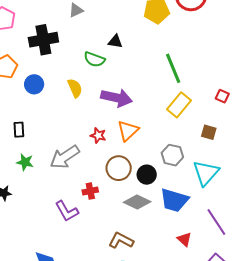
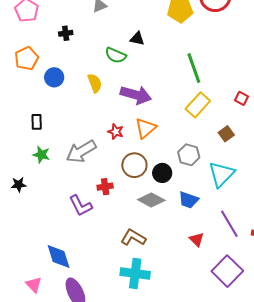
black cross: (43, 40) -> (66, 33), size x0.5
brown square: (209, 132) -> (226, 134), turned 35
blue trapezoid: (174, 200) -> (188, 200), size x0.7

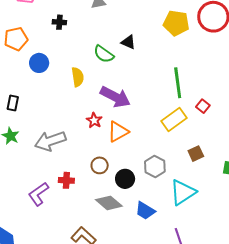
red square: (241, 98) -> (203, 106), moved
red star: (116, 132) -> (94, 120), moved
brown circle: (134, 165) -> (100, 165), size x0.7
purple L-shape: (81, 206) -> (38, 194), turned 70

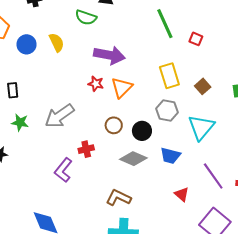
yellow semicircle: (78, 77) -> (57, 42), moved
yellow rectangle: (174, 120) -> (169, 76), moved, turned -55

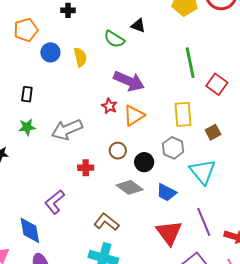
red square: (196, 39) -> (217, 84), size x1.5
green star: (20, 122) -> (27, 127), turned -30
cyan triangle: (201, 127) -> (203, 172), turned -32
purple L-shape: (63, 170) -> (55, 202), moved
red triangle: (182, 194) -> (169, 233), size x1.8

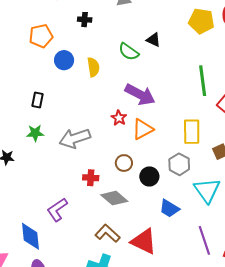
gray diamond: (130, 187) -> (114, 198), moved
red triangle: (169, 233) -> (144, 241), moved, turned -32

